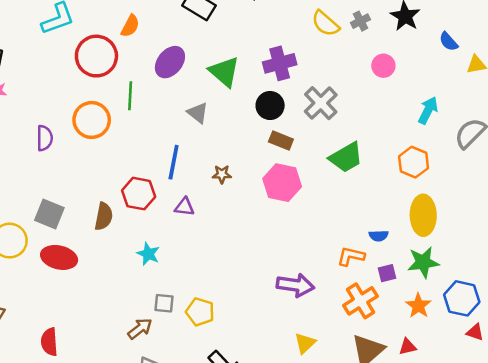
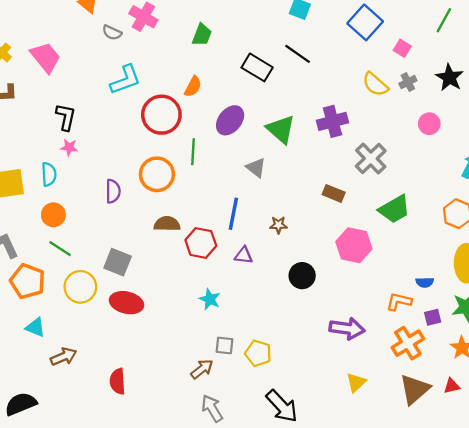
black circle: (270, 106) -> (302, 276), moved
pink hexagon: (282, 183) -> (354, 245), moved
brown semicircle: (104, 216) -> (167, 224), moved, turned -100

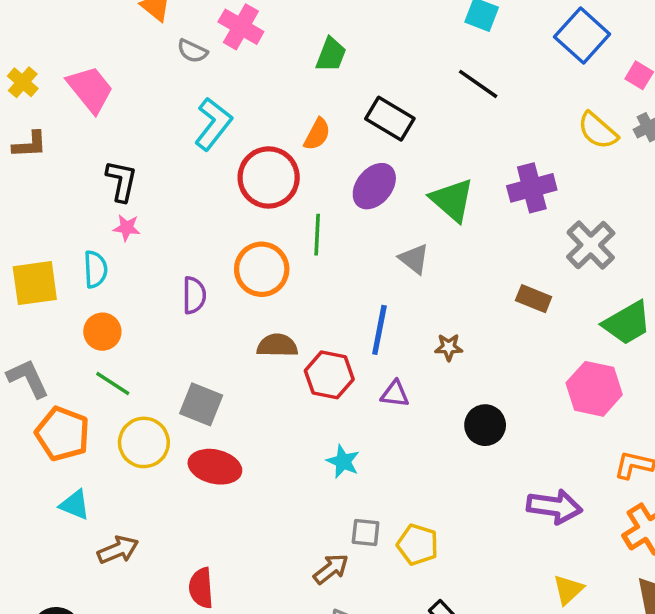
black rectangle: (257, 67) -> (390, 119), moved
cyan L-shape: (125, 80) -> (213, 124), turned -32
pink hexagon: (354, 245) -> (594, 389), moved

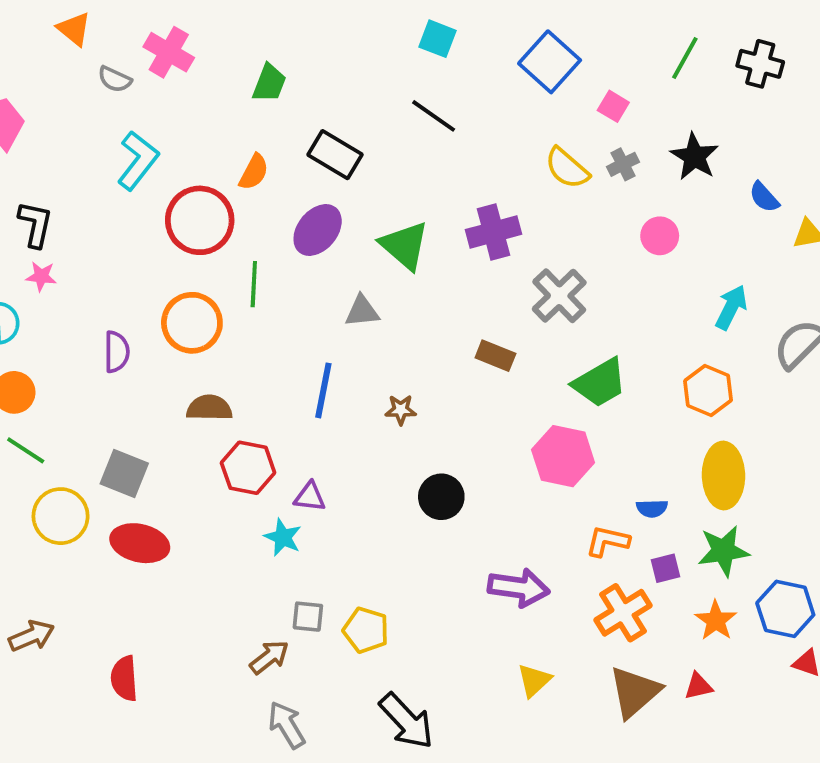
gray triangle: (414, 259) -> (362, 311), turned -44
red hexagon: (329, 375) -> (248, 468), moved
purple triangle: (395, 394) -> (310, 497), moved

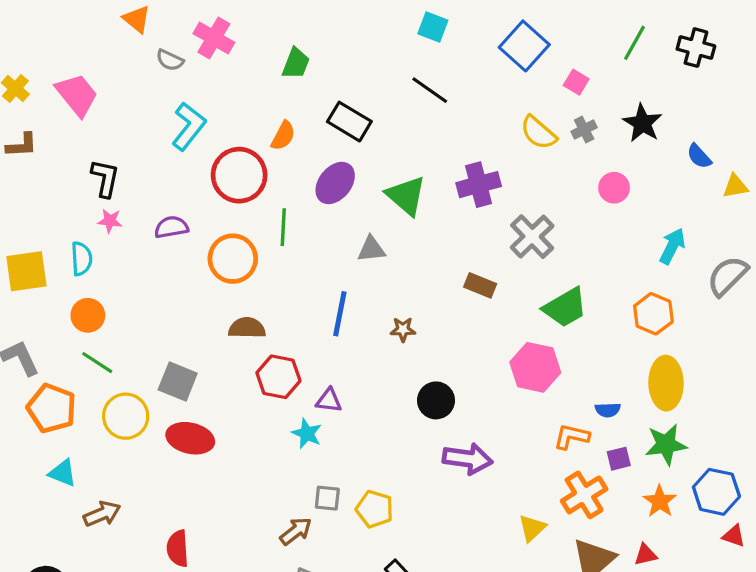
purple semicircle: (117, 352) -> (171, 227), moved, turned -100
purple arrow: (519, 588) -> (468, 459), moved
yellow triangle: (534, 680) -> (532, 528), moved

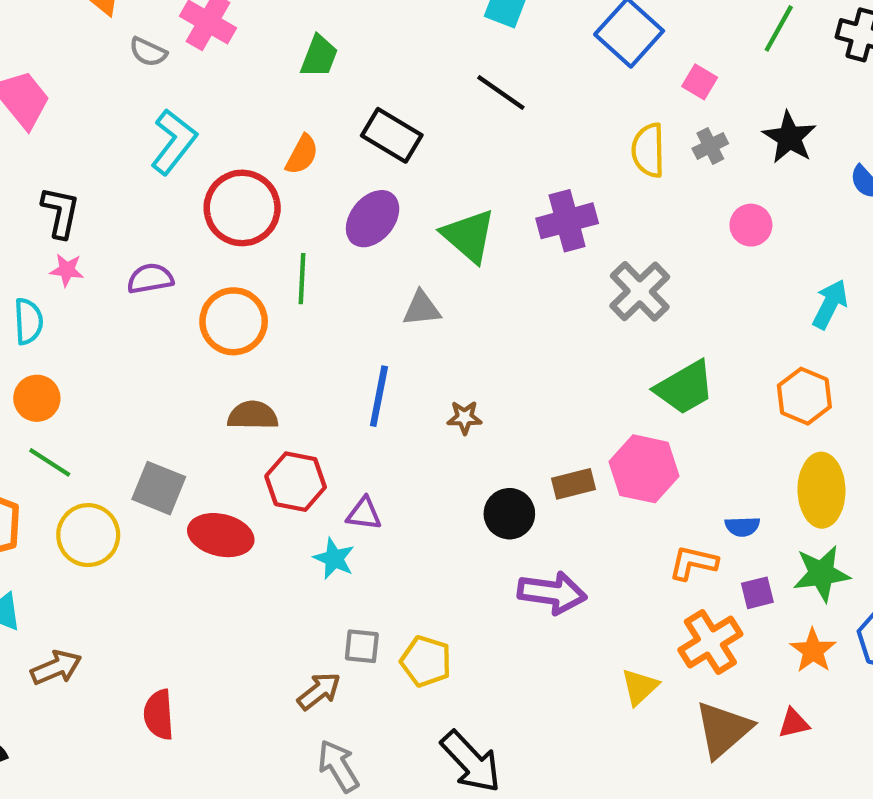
yellow semicircle: (538, 133) -> (648, 150), turned 48
brown rectangle: (480, 285) -> (573, 484), moved, turned -36
red ellipse: (190, 438) -> (221, 535), moved

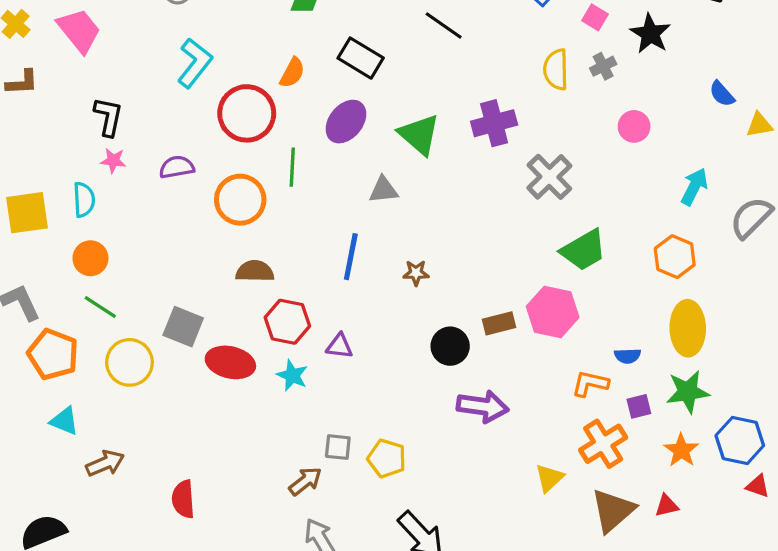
black star: (789, 137) -> (650, 34), moved
cyan star: (334, 559) -> (292, 375), moved

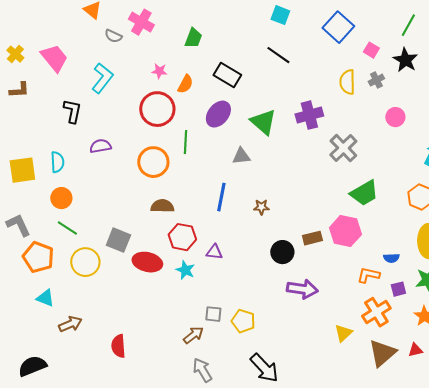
cyan L-shape: (195, 63) -> (102, 78), moved
pink star: (113, 161) -> (159, 71), moved
purple semicircle: (177, 167) -> (100, 146), moved

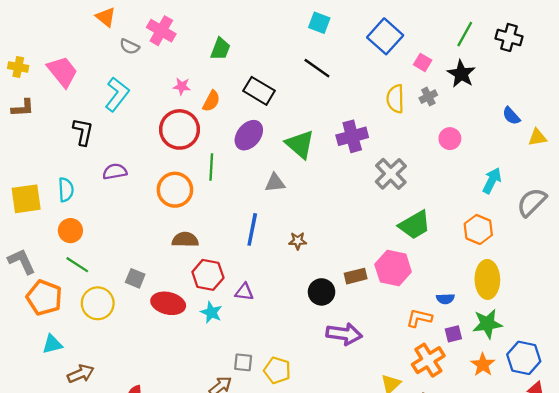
yellow cross: (15, 54) -> (18, 67), turned -30
gray square: (118, 240) -> (135, 278), size x0.7
cyan triangle: (45, 298) -> (52, 344), turned -36

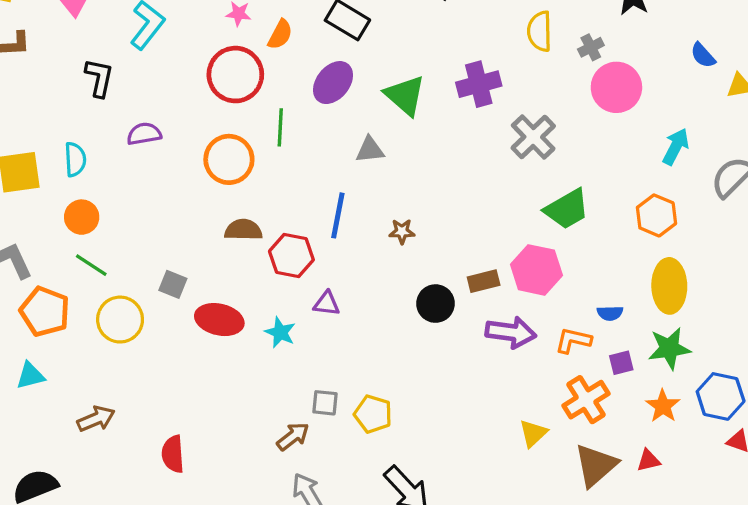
gray cross: (428, 97) -> (591, 47), moved
pink circle: (450, 139) -> (616, 87), size x1.6
red hexagon: (208, 275) -> (291, 255), moved
purple arrow: (344, 334) -> (511, 332), moved
cyan triangle: (52, 344) -> (30, 376), moved

